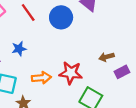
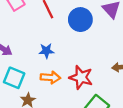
blue star: (19, 49) -> (46, 51), moved

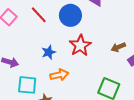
red star: (81, 77) -> (80, 45), moved, turned -30

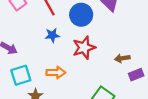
blue star: (49, 52) -> (52, 35), moved
cyan square: (27, 85) -> (21, 75), turned -36

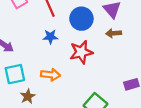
brown arrow: (122, 58) -> (114, 33), moved

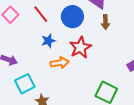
brown arrow: (114, 33) -> (105, 22), turned -72
orange arrow: (50, 75) -> (60, 63), moved

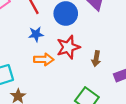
brown arrow: (105, 22) -> (96, 59), moved

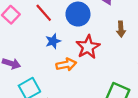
brown arrow: (96, 59) -> (121, 29), moved

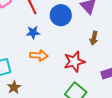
red star: (88, 47) -> (74, 62), moved

